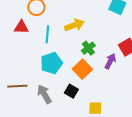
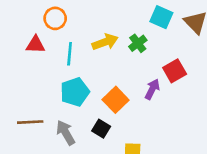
green cross: (88, 48) -> (138, 43), moved

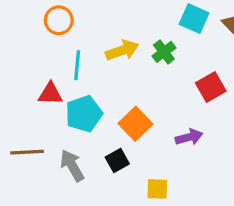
red triangle: (35, 45) -> (50, 94), moved
purple arrow: (152, 89) -> (189, 137), moved, turned 48
black square: (101, 129) -> (117, 161), turned 30

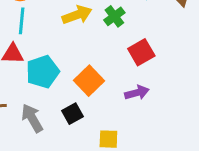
cyan line: (77, 65) -> (22, 21), moved
red square: (211, 87) -> (141, 52), moved

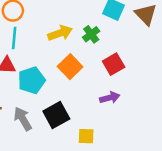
orange square: (89, 81) -> (70, 67), moved
black square: (73, 114) -> (56, 115), size x1.5

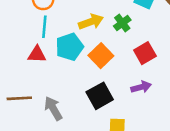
cyan pentagon: (31, 80) -> (70, 47), moved
black square: (56, 115) -> (100, 96), moved

